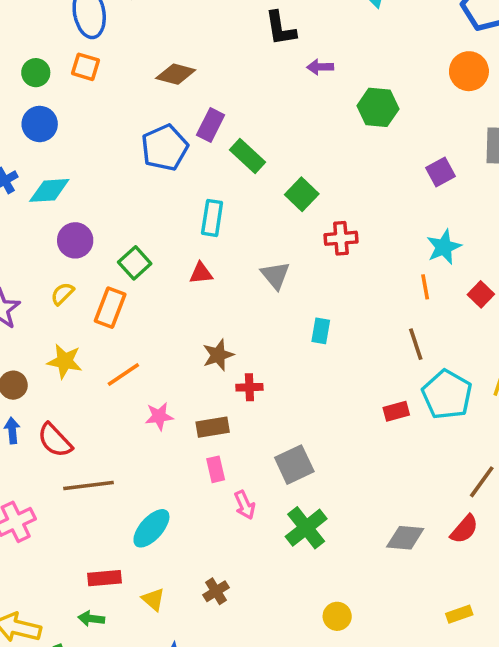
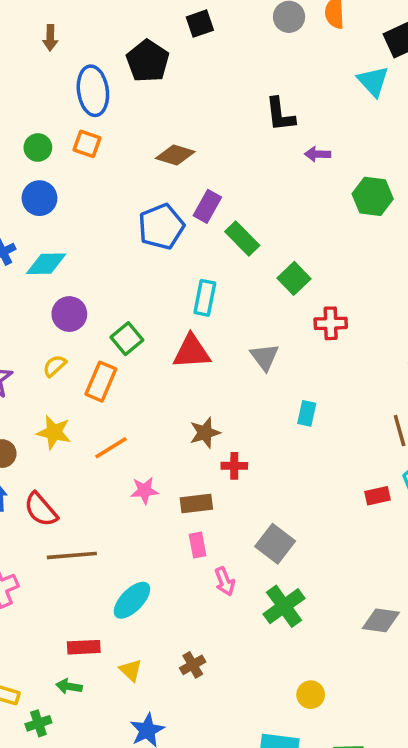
red triangle: (201, 273) -> (192, 352), size x1.6
gray square: (294, 465) -> (275, 544), turned -30

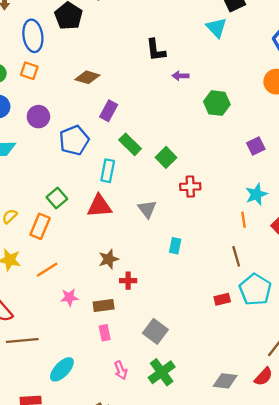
blue pentagon: (161, 227) -> (74, 140), moved
green rectangle: (242, 238) -> (130, 144), moved
purple circle: (69, 314) -> (38, 117), moved
pink arrow: (225, 581) -> (121, 370), moved

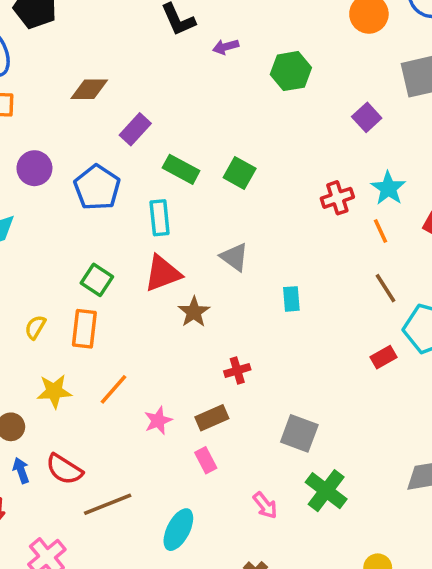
purple rectangle: (109, 111) -> (135, 129), turned 30
red cross: (190, 187) -> (337, 198), moved
brown star: (109, 259) -> (194, 312), moved
pink rectangle: (105, 333) -> (206, 460), moved

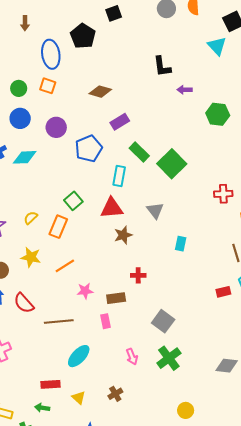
green square: (240, 173) -> (172, 164), size x1.5
brown line: (108, 504) -> (59, 322), moved

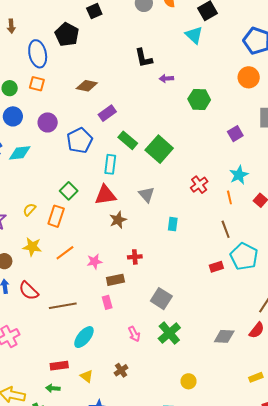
red cross: (223, 194) -> (199, 185), moved, turned -30
pink star: (85, 291) -> (94, 262), moved

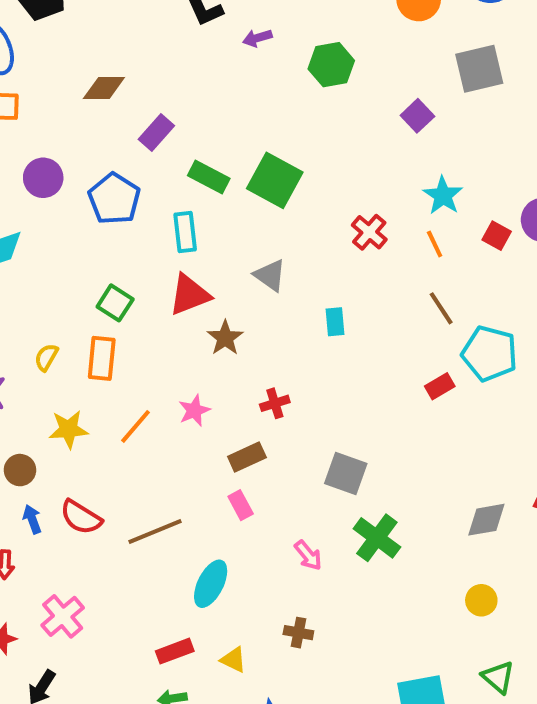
pink star: (94, 262) -> (194, 411), moved
brown cross: (121, 370) -> (298, 633), turned -32
yellow circle: (189, 381) -> (481, 600), moved

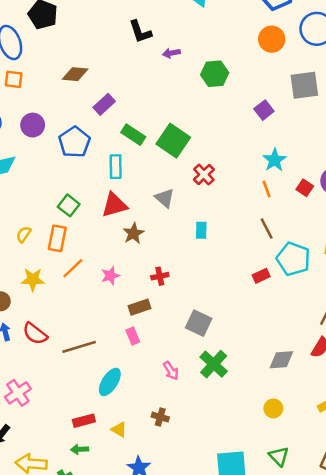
red cross: (369, 232) -> (204, 174), moved
orange line: (135, 426) -> (73, 268), moved

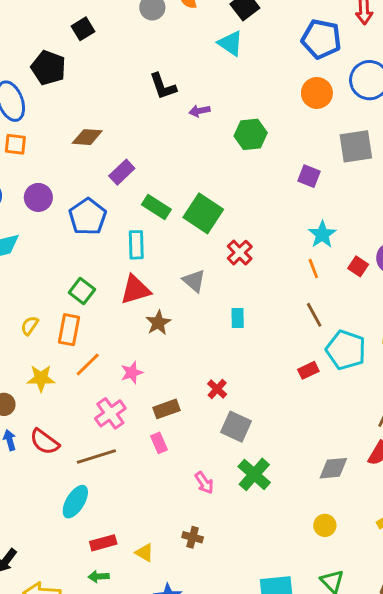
purple square: (264, 110) -> (309, 176), turned -30
red cross: (160, 276) -> (217, 389), moved, turned -35
cyan ellipse: (110, 382) -> (75, 502), moved
pink cross: (18, 393) -> (110, 413), moved

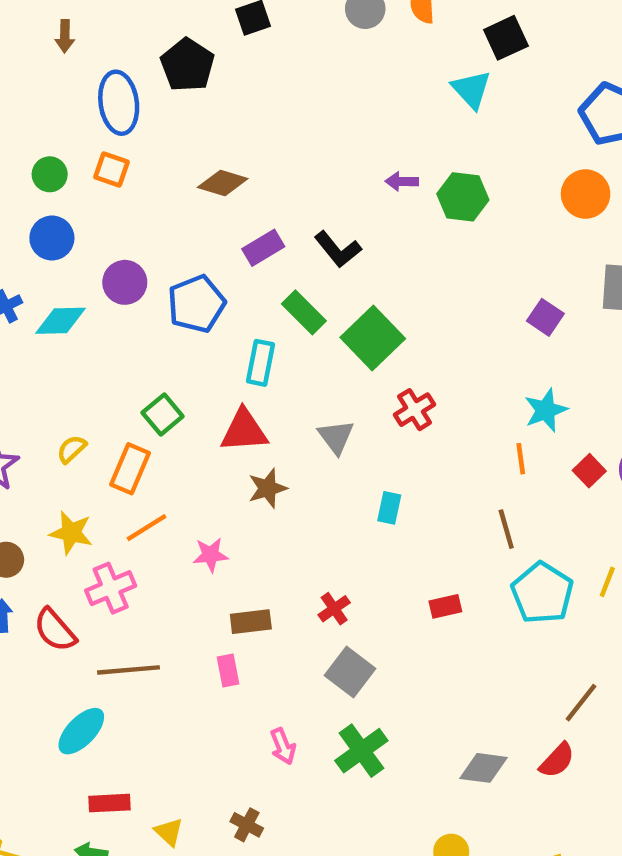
black L-shape: (163, 86) -> (338, 249), moved, turned -32
green hexagon: (251, 134) -> (463, 197), moved
purple circle: (38, 197) -> (125, 282), moved
red rectangle: (308, 370) -> (445, 606), moved
pink cross: (110, 413) -> (111, 588), moved

